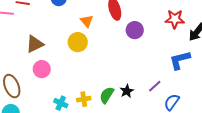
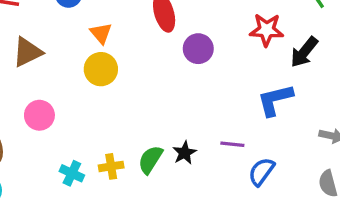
orange triangle: (87, 21) -> (101, 33), moved
brown triangle: (35, 44) -> (27, 52), moved
purple line: (155, 86) -> (232, 144), turned 48

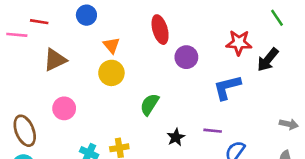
blue L-shape: (275, 100) -> (227, 87), moved
green semicircle: (150, 160) -> (150, 104), moved

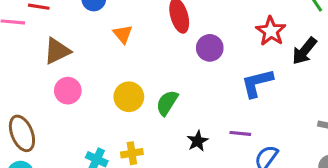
red star: (239, 43) -> (271, 31), turned 30
yellow circle: (111, 73) -> (129, 97), moved
pink circle: (64, 108) -> (68, 91), moved

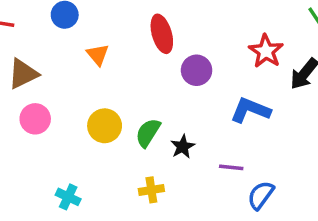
blue L-shape: (257, 83) -> (250, 110), turned 36
black star: (198, 141) -> (183, 147), moved
yellow cross: (132, 153) -> (151, 190), moved

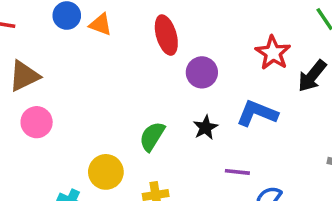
orange triangle: (98, 55) -> (101, 24), moved, turned -30
yellow circle: (105, 126) -> (106, 172), moved
black star: (183, 147) -> (205, 128), moved

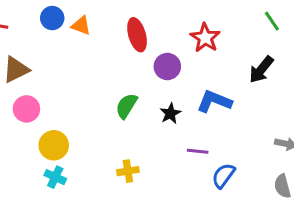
red star: (273, 53) -> (205, 38), moved
green semicircle: (152, 136) -> (126, 106), moved
yellow circle: (106, 172) -> (54, 145), moved

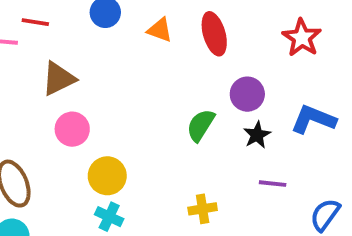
orange triangle: (81, 26) -> (160, 30), moved
purple circle: (167, 67) -> (247, 94), moved
purple line: (198, 151) -> (273, 184), moved

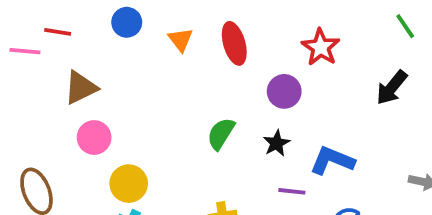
orange triangle: (160, 30) -> (180, 40), turned 32
purple circle: (247, 94) -> (284, 91), moved
blue L-shape: (313, 119) -> (332, 161), moved

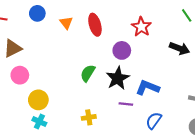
black arrow: (392, 88) -> (179, 48), turned -108
black star: (277, 143) -> (118, 78), size x1.6

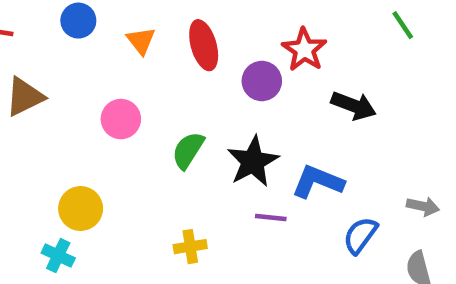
black arrow: (179, 48) -> (354, 106), moved
purple circle: (122, 50) -> (262, 81), moved
pink circle: (20, 75) -> (121, 119), moved
blue semicircle: (154, 120) -> (360, 235), moved
cyan cross: (39, 122) -> (58, 256), moved

